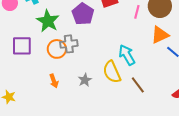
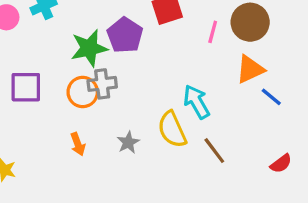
green star: (48, 21) -> (89, 48), moved, turned 30

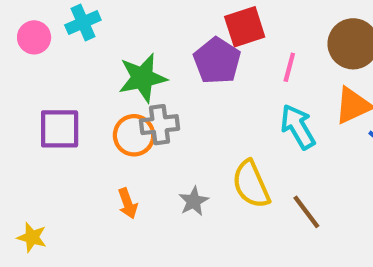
pink line: (213, 32) -> (289, 67), moved
purple pentagon: (125, 35) -> (217, 61), moved
cyan arrow: (196, 102) -> (298, 127), moved

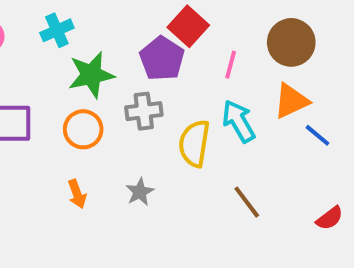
cyan cross: (83, 23) -> (57, 30), moved
red square: (245, 27) -> (188, 26), turned -30
gray cross: (160, 125) -> (144, 111), moved
yellow semicircle: (251, 184) -> (194, 143), moved, turned 33

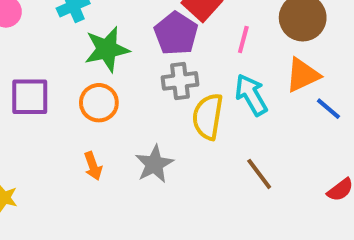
gray cross: (144, 111) -> (180, 81), moved
gray star: (140, 192) -> (154, 164), size x1.4

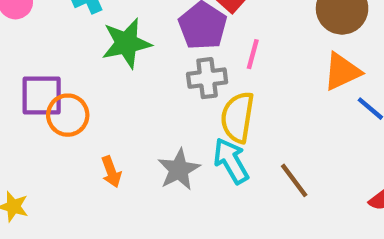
pink line: (243, 39) -> (253, 54), moved
cyan arrow: (251, 95) -> (231, 161), moved
orange circle: (99, 103) -> (68, 115), moved

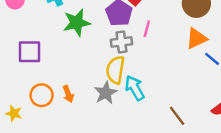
orange circle: (68, 115) -> (42, 95), moved
yellow semicircle: (238, 117) -> (115, 70), moved
brown line: (294, 180) -> (177, 116), moved

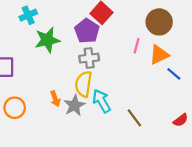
pink line: (147, 29) -> (137, 46), moved
orange arrow: (68, 94) -> (55, 99), moved
brown line: (177, 116) -> (134, 118), moved

